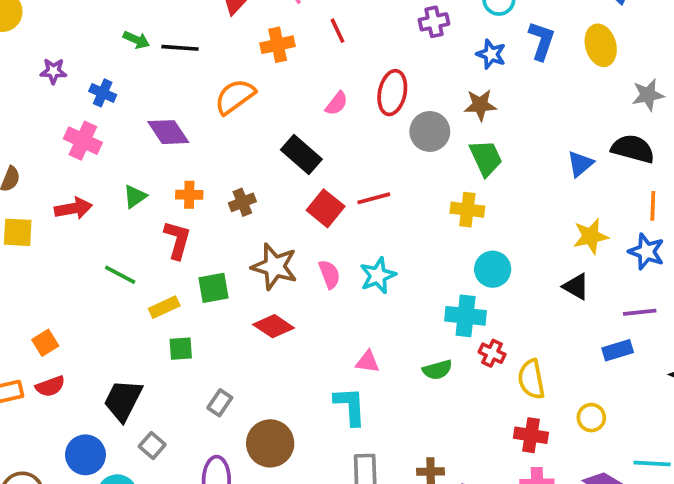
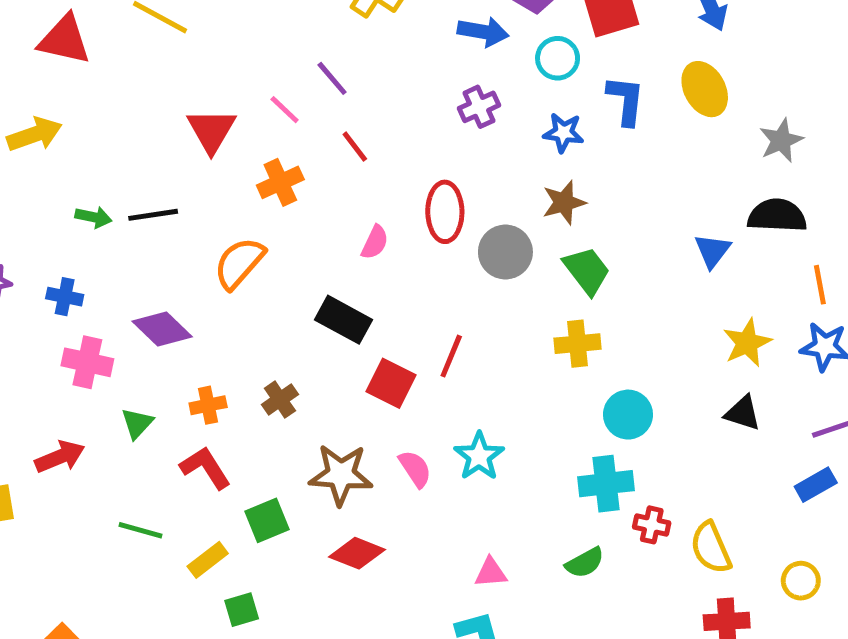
pink cross: (83, 141) -> (87, 362), moved
red line: (374, 198) -> (451, 356), turned -40
red L-shape: (177, 240) -> (205, 468), turned -36

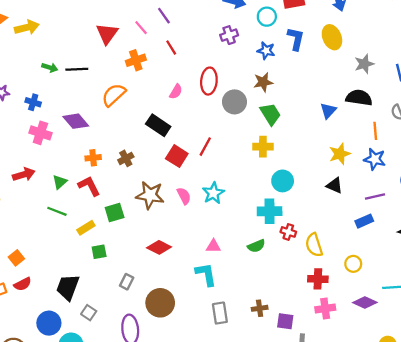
green triangle: (137, 423) -> (60, 182), moved
red diamond: (357, 553) -> (159, 247), moved

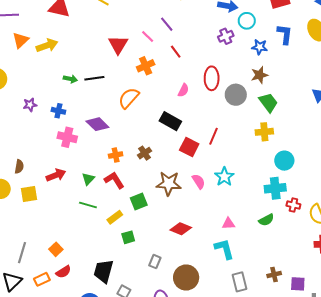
cyan circle: (267, 17) -> (247, 21), moved

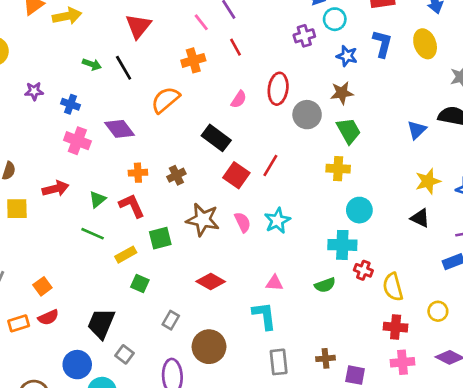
red triangle: (118, 45) -> (138, 26), moved
black line: (94, 78) -> (124, 68), turned 60
green square: (128, 237) -> (140, 283), turned 32

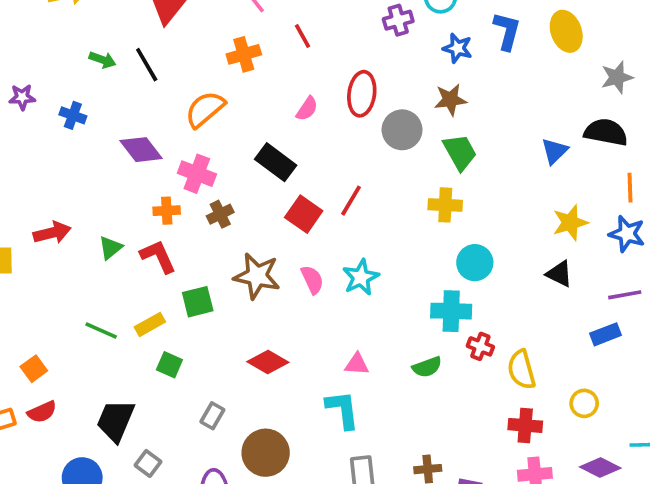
pink cross: (77, 141) -> (197, 174), moved
green line: (93, 234) -> (101, 331), moved

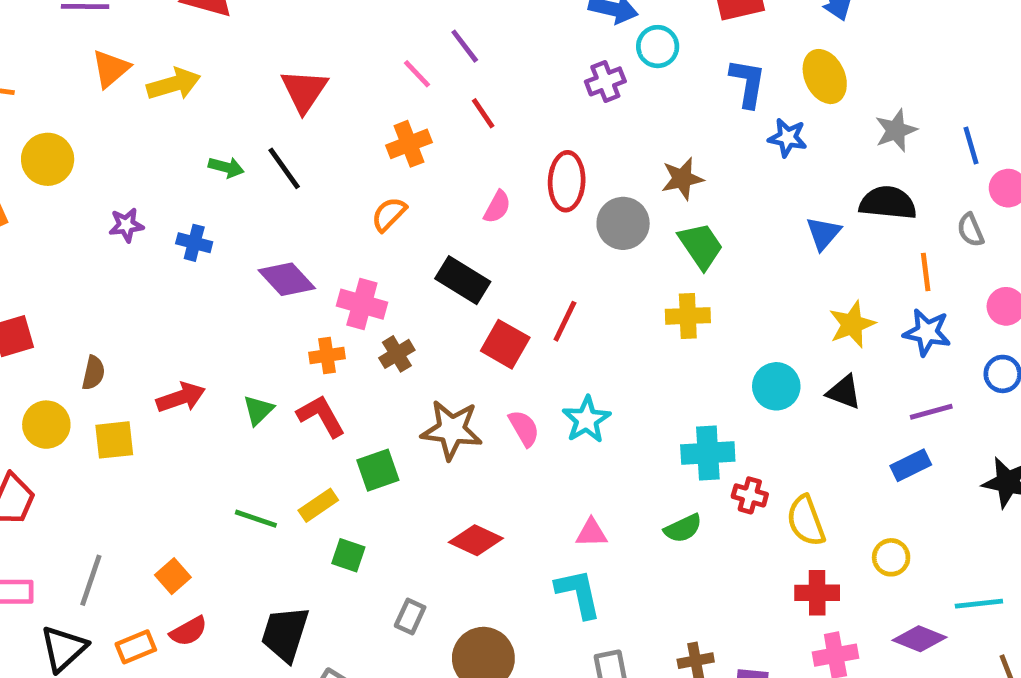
blue star: (458, 48) -> (788, 138), moved
orange semicircle: (205, 109) -> (389, 214), moved, size x0.7
cyan circle: (475, 263) -> (776, 386), moved

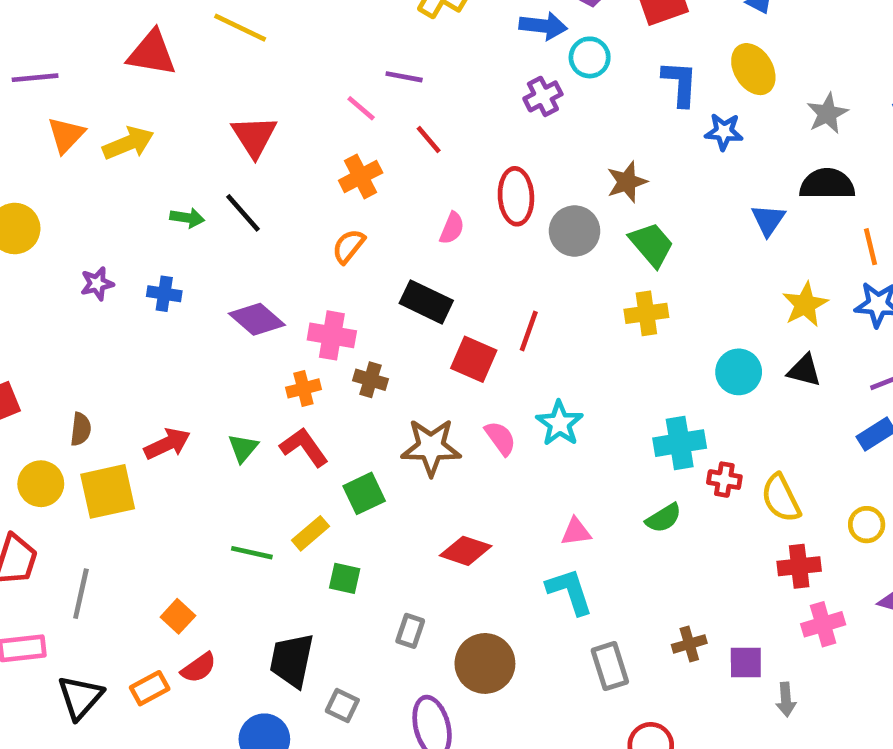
purple line: (465, 46) -> (404, 77), turned -36
brown cross: (397, 354) -> (371, 380), turned -36
yellow square: (114, 440) -> (108, 491), size x1.4
gray line: (91, 580) -> (81, 594), moved

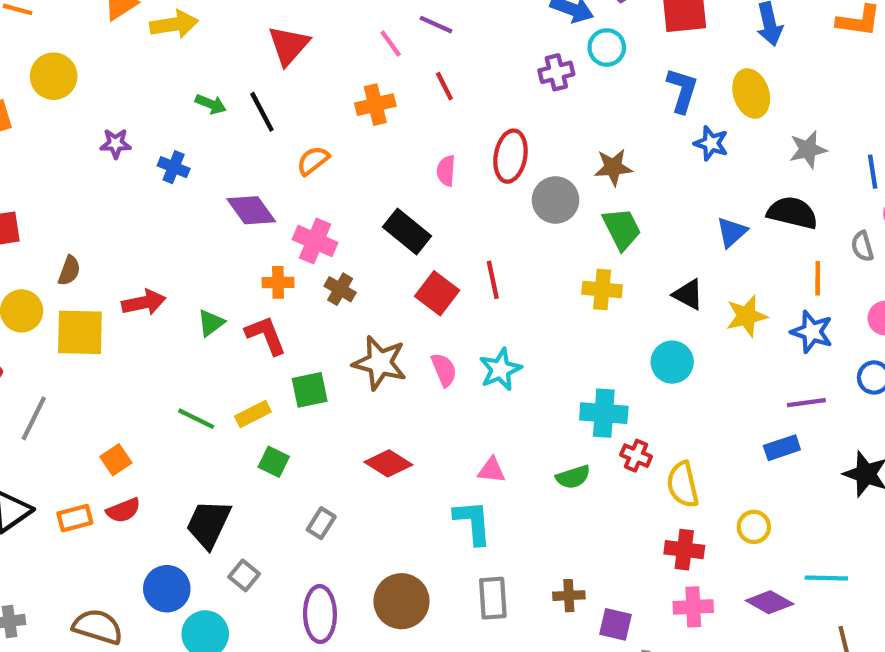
pink semicircle: (452, 228) -> (446, 171), turned 148
orange semicircle: (348, 246) -> (313, 161), moved
red line: (529, 331) -> (493, 280), turned -45
black triangle: (804, 370) -> (688, 295), moved
brown circle: (485, 663) -> (401, 601), moved

